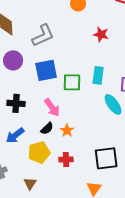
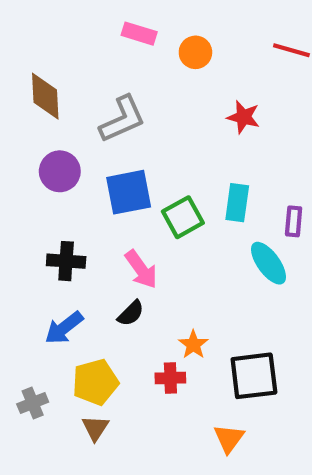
green square: (72, 82) -> (183, 217), turned -30
orange star: (67, 130) -> (193, 345), moved
yellow pentagon: (39, 152) -> (95, 382), moved

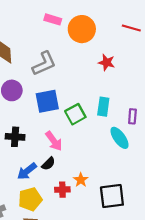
orange circle: (195, 52) -> (82, 29), size x1.6
blue arrow: (64, 328) -> (27, 171), moved
red cross: (170, 378) -> (62, 190), moved

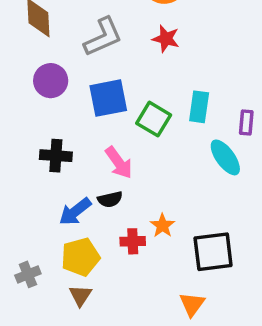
red star: (107, 62) -> (166, 39), moved
green square: (75, 114) -> (154, 119), turned -30
black semicircle: (48, 164) -> (110, 199), turned 32

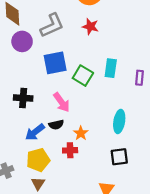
purple circle: (51, 81) -> (22, 41), moved
cyan ellipse: (225, 157) -> (119, 121), moved, turned 45
orange star: (162, 226) -> (81, 133), moved
black square: (213, 252) -> (119, 157), size x0.7

